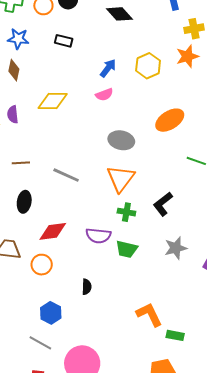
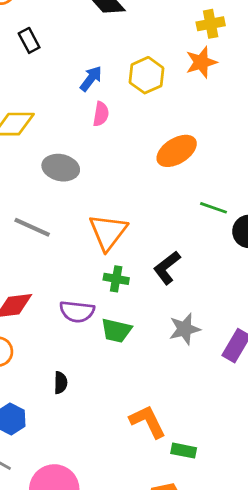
black rectangle: (64, 41) -> (29, 40), turned 48
pink semicircle: (104, 95) -> (101, 114), moved, turned -60
gray ellipse: (121, 140) -> (61, 168), moved

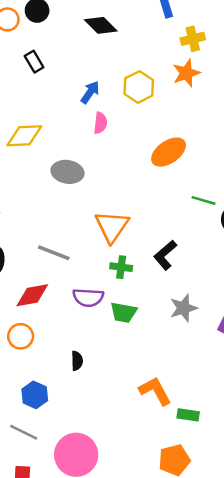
gray line: (32, 227) -> (54, 253), moved

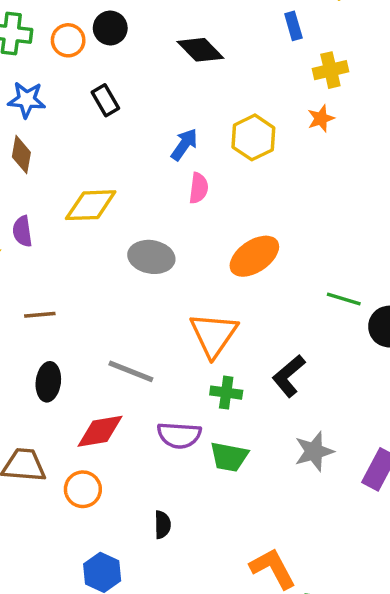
orange star: (186, 73) -> (321, 118), size x0.7
orange ellipse: (169, 152) -> (254, 256), moved

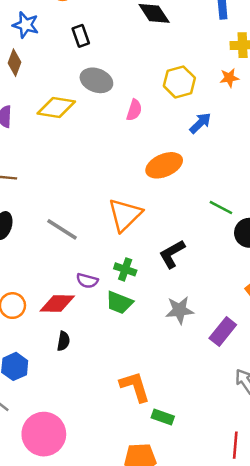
blue arrow: (184, 144) -> (200, 123), moved
gray ellipse: (151, 257) -> (96, 80), moved
green cross: (226, 393) -> (125, 269), moved
red diamond: (100, 431) -> (57, 303), moved
purple semicircle: (179, 435) -> (87, 281), size x0.7

